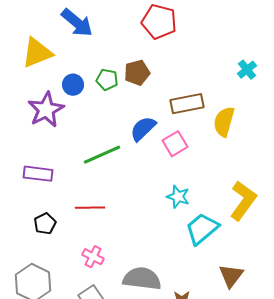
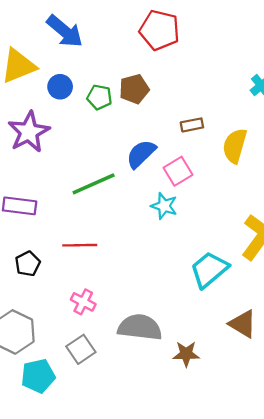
blue circle: (73, 85) -> (60, 87), moved
brown rectangle: (187, 104) -> (192, 125), size x0.6
cyan star: (178, 197) -> (164, 206), moved
brown triangle: (231, 276) -> (243, 324), turned -36

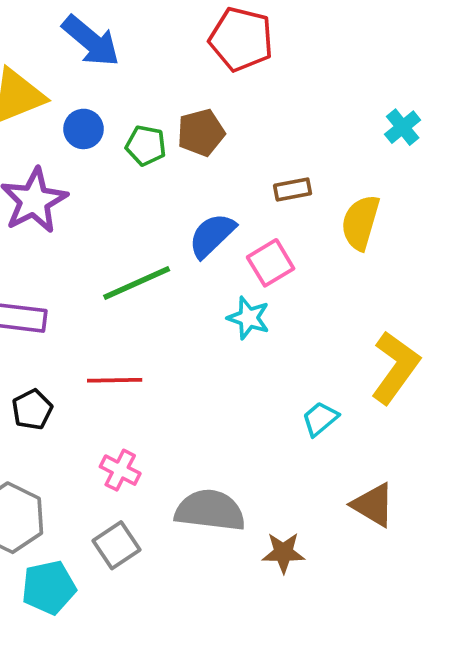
cyan trapezoid: (209, 269) -> (320, 419), size x0.6

